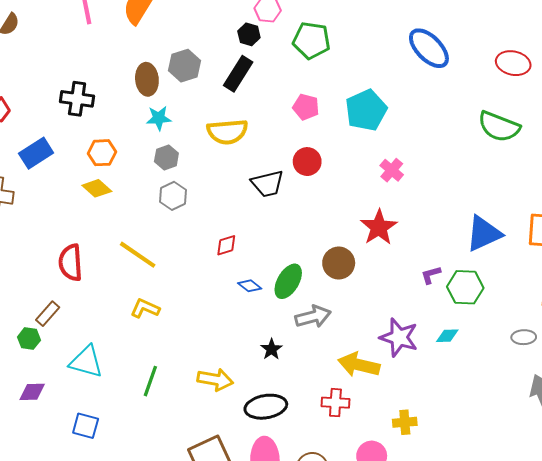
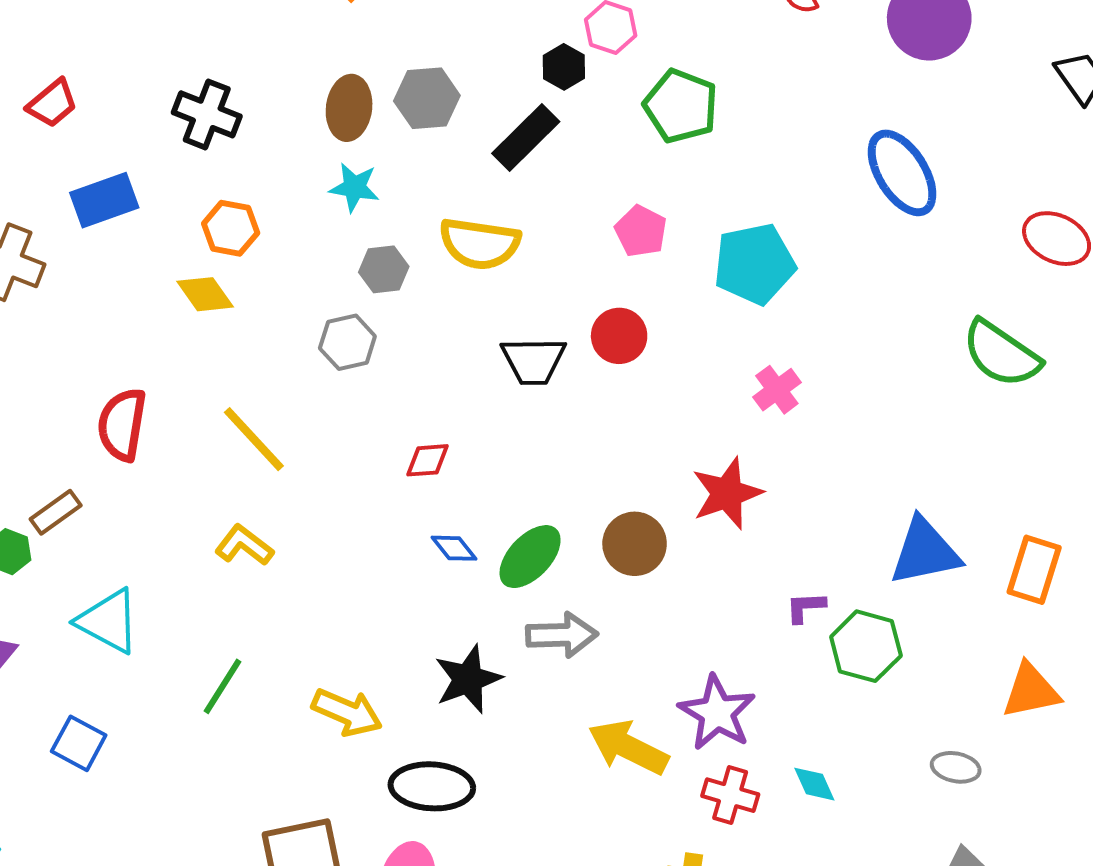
gray hexagon: (166, 157) -> (384, 269), moved
cyan diamond: (447, 336) -> (814, 784), moved, turned 55
black star: (271, 349) -> (468, 679), size x1.6
red cross: (335, 403) -> (730, 795), moved

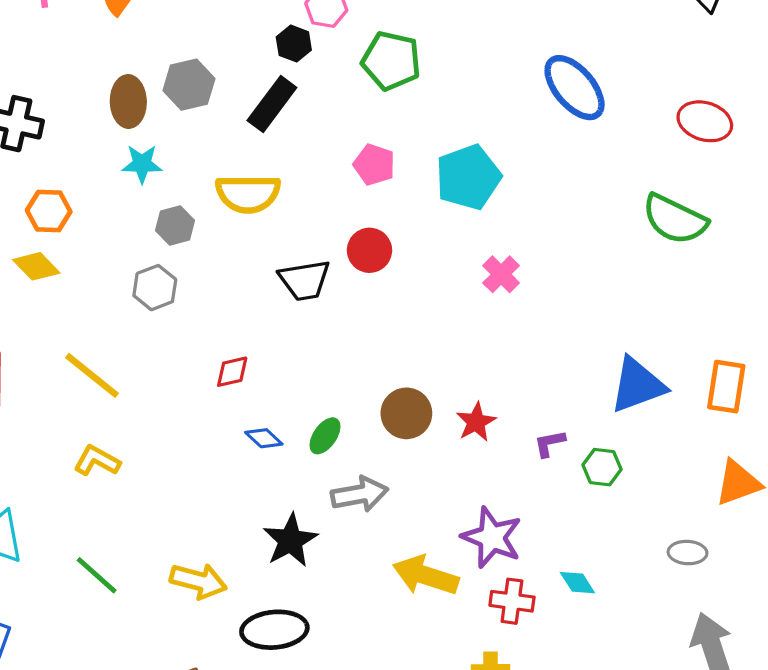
red star: (727, 493) -> (476, 422), moved, size x0.7
green ellipse: (530, 557) -> (325, 436), size x0.7
green hexagon: (866, 646) -> (602, 467), size x0.7
green line: (222, 686) -> (97, 575), turned -72

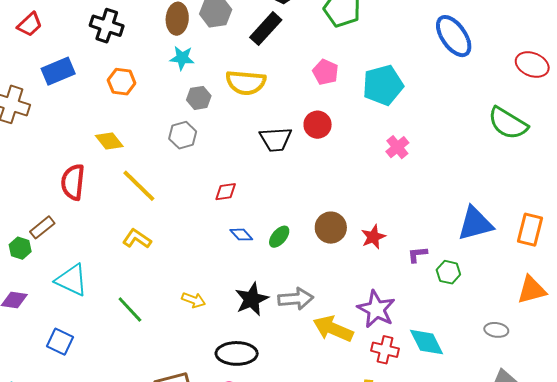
yellow diamond: (36, 266) -> (109, 141), moved
gray arrow: (360, 494) -> (296, 299), moved
yellow arrow: (198, 581) -> (194, 300), moved, size x0.7
cyan diamond: (577, 583) -> (427, 342), size x1.6

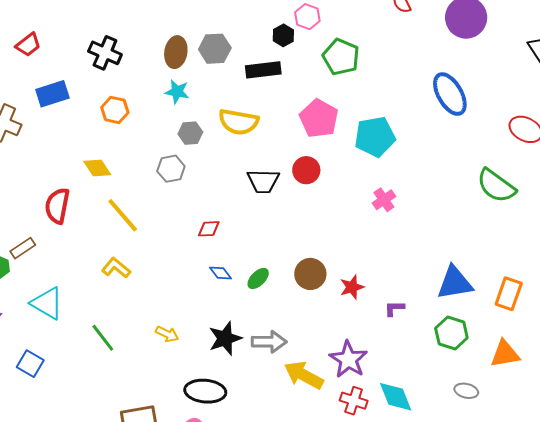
black rectangle: (266, 29) -> (263, 70), turned 36
pink pentagon: (325, 72) -> (319, 118), size x1.5
green hexagon: (448, 272) -> (451, 333), moved, size x1.4

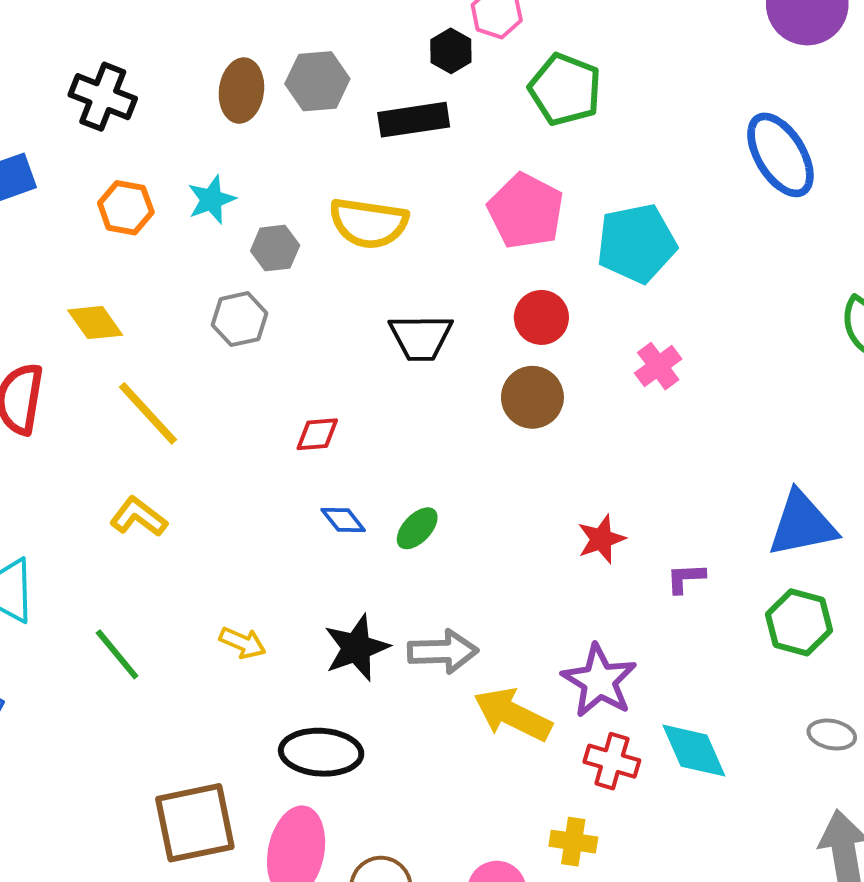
cyan star: (177, 92) -> (211, 200), moved, turned -30
red circle: (306, 170) -> (541, 317), moved
brown circle: (310, 274) -> (532, 397), moved

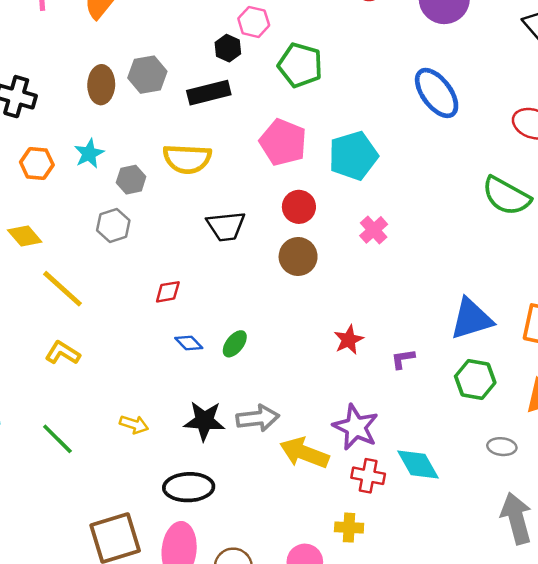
black star: (356, 648) -> (204, 421), turned 30

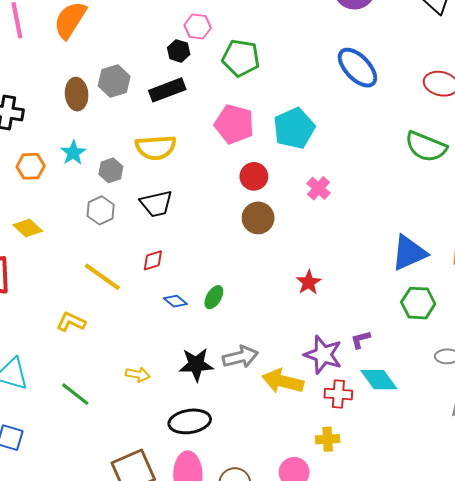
black trapezoid: (226, 226) -> (156, 204), moved
yellow line: (63, 289) -> (102, 277), moved
purple L-shape: (403, 359) -> (360, 340), moved

